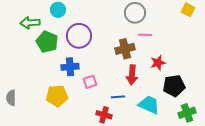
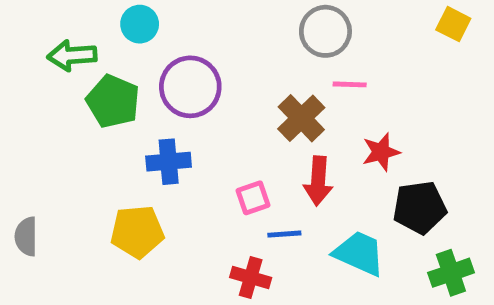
brown cross: (125, 49) -> (301, 118), turned -30
pink square: (90, 82) -> (253, 198), moved

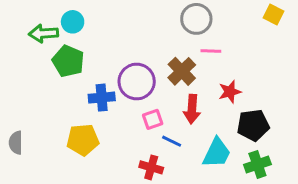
cyan circle: (140, 24) -> (73, 22), moved
purple circle: (190, 87) -> (137, 82), moved
blue line: (284, 234) -> (172, 141), turned 30
cyan trapezoid: (359, 253) -> (217, 153), turned 92
green cross: (451, 273) -> (257, 164), moved

